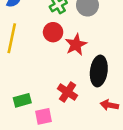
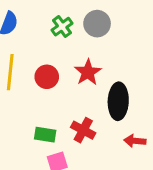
red circle: (53, 32) -> (47, 77), moved
green rectangle: (22, 100) -> (45, 135), moved, turned 30

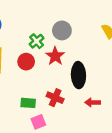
gray circle: (97, 24) -> (62, 30), moved
green cross: (62, 27) -> (37, 41), moved

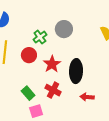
red star: (55, 56) -> (52, 64), moved
green rectangle: (28, 103) -> (28, 93), turned 40

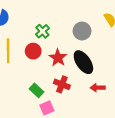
gray circle: (64, 29) -> (82, 31), moved
black ellipse: (76, 71) -> (83, 62), turned -30

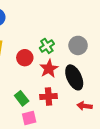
green cross: (42, 31) -> (47, 46), moved
red cross: (62, 84) -> (49, 97), turned -35

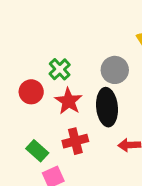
gray circle: (78, 45) -> (115, 70), moved
black ellipse: (74, 77) -> (107, 107), turned 30

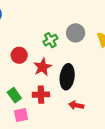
green cross: (60, 69) -> (50, 40), moved
gray circle: (115, 70) -> (76, 33), moved

